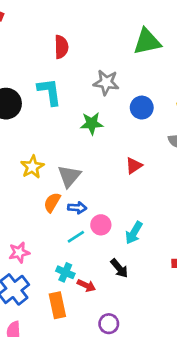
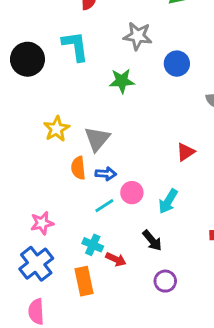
red triangle: (134, 166) -> (186, 152), moved
orange semicircle: (52, 202) -> (78, 168), turned -36
purple circle: (109, 324) -> (165, 281), moved

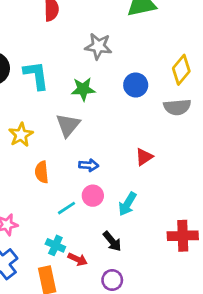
cyan L-shape: (75, 46) -> (36, 75), moved
blue circle: (177, 64) -> (136, 85), moved
gray triangle: (97, 139) -> (68, 125), moved
blue arrow: (106, 174) -> (89, 165), moved
purple circle: (165, 281) -> (112, 280), moved

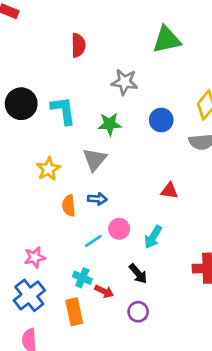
red triangle: (144, 157) -> (169, 191), turned 42
blue arrow: (89, 165) -> (97, 199), moved

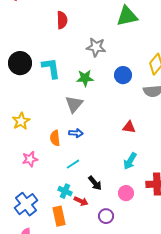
yellow star: (48, 169) -> (21, 121), moved
pink circle: (119, 229) -> (126, 193), moved
cyan arrow: (153, 237) -> (130, 161), moved
pink star: (35, 257) -> (30, 159), moved
black arrow: (138, 274) -> (95, 183), moved

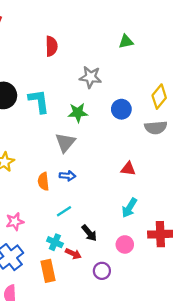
green triangle: (127, 16) -> (126, 42), size x0.6
pink star: (30, 159) -> (15, 222), moved

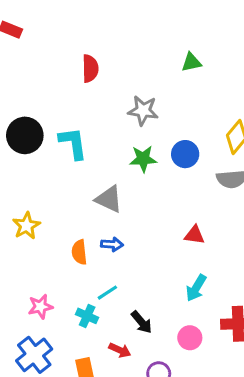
green star: (78, 113) -> (143, 159), moved
gray triangle: (65, 142) -> (109, 199), turned -45
cyan cross: (55, 242) -> (87, 316), moved

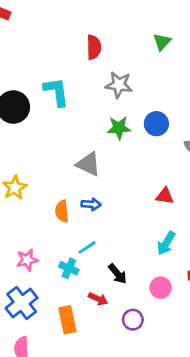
green triangle: (191, 62) -> (162, 42), turned -36
red semicircle: (90, 68) -> (94, 47), moved
cyan L-shape: (73, 143) -> (56, 92), moved

